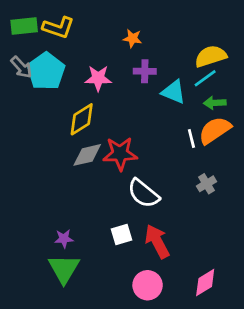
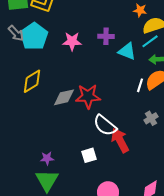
orange star: (132, 38) -> (140, 10), moved
yellow diamond: (82, 119) -> (32, 81), moved
white line: (191, 139) -> (140, 85), turned 32
red arrow: (157, 241) -> (120, 140), moved

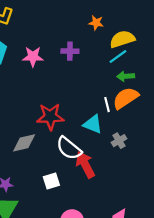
orange star: (140, 10) -> (96, 23), moved
cyan triangle: (127, 51) -> (93, 124), moved
white line: (140, 85) -> (107, 105), turned -32
gray diamond: (64, 97) -> (24, 143), moved

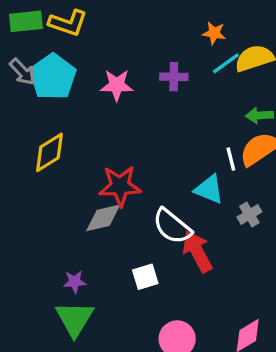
cyan line: (118, 57) -> (226, 63), moved
red star: (50, 117) -> (120, 186), moved

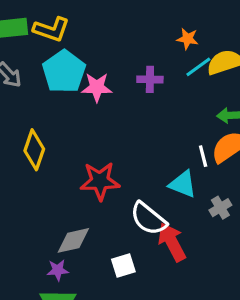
cyan pentagon: (53, 77) -> (64, 72), moved
yellow diamond: (49, 152) -> (34, 150), turned -39
gray diamond: (103, 218) -> (73, 240), moved

